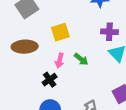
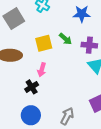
green arrow: (81, 59) -> (65, 39), moved

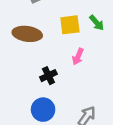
pink arrow: (42, 70) -> (78, 57), moved

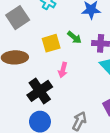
black cross: (48, 76) -> (40, 91), size x1.6

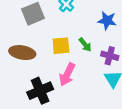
pink arrow: (63, 70) -> (67, 74), size x1.5

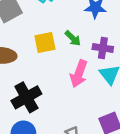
pink arrow: (67, 74) -> (79, 74), moved

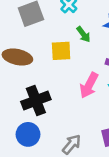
green arrow: (73, 38) -> (83, 34), moved

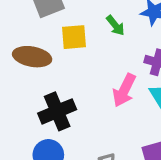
yellow square: (61, 51) -> (74, 37), moved

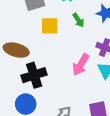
brown ellipse: (32, 57) -> (16, 50), moved

